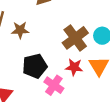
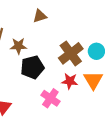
black pentagon: (35, 66) -> (32, 67), moved

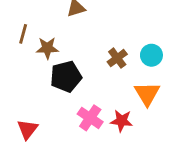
brown cross: (71, 53) -> (117, 58), size x0.6
red star: (70, 81) -> (122, 121), moved

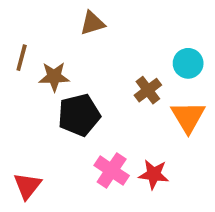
cyan circle: (151, 55) -> (188, 63), moved
orange triangle: (147, 94) -> (188, 117), moved

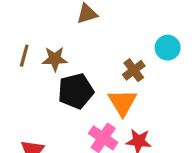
brown line: (22, 58) -> (24, 56), moved
orange triangle: (188, 117) -> (122, 102), moved

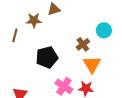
brown star: (55, 59) -> (34, 20), moved
orange triangle: (122, 102) -> (92, 64), moved

